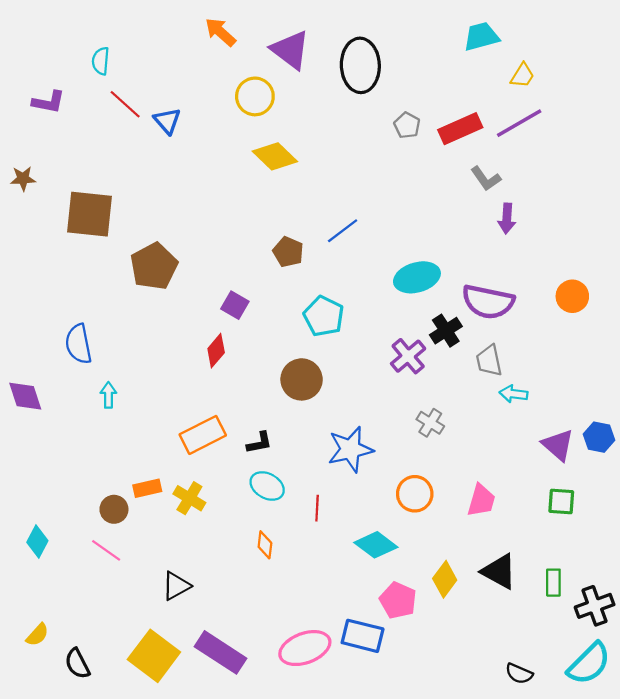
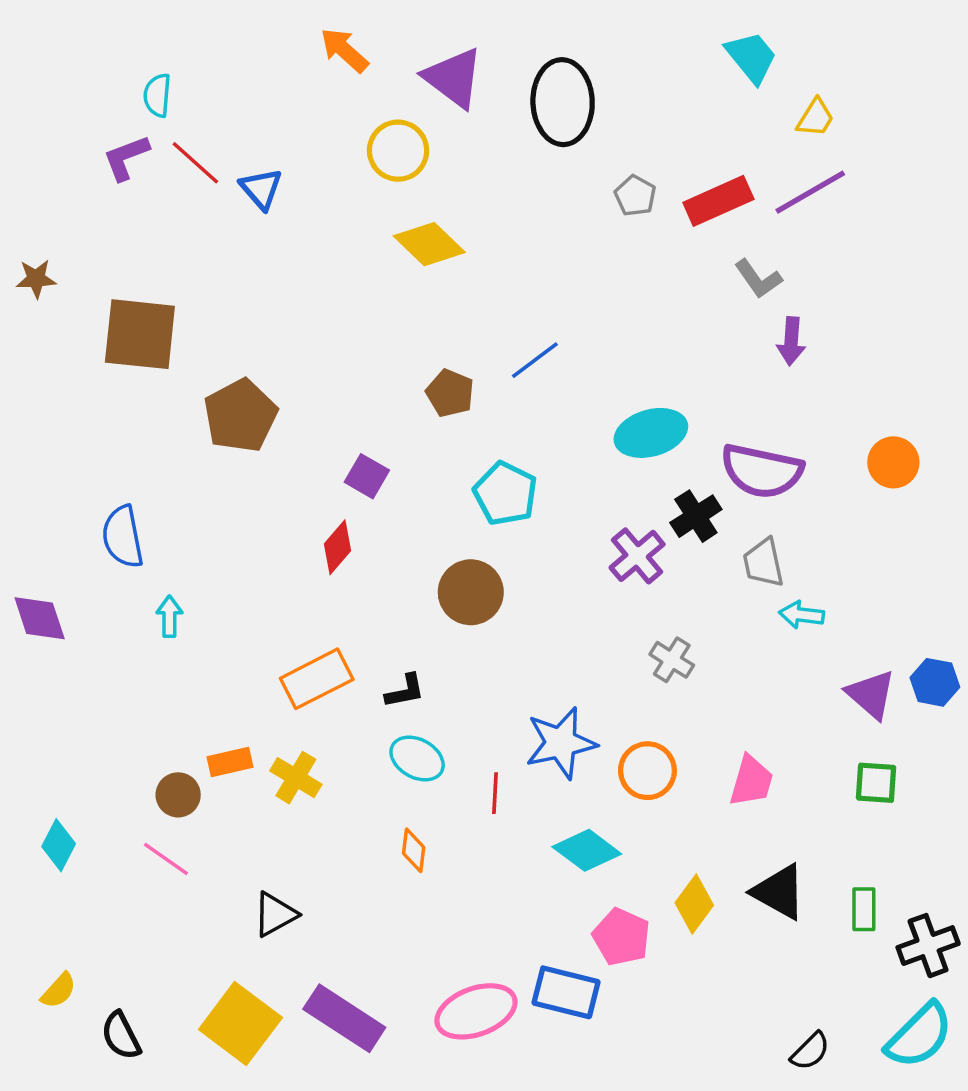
cyan trapezoid: (481, 37) -> (751, 57), turned 66
purple L-shape: (48, 102) -> (126, 158), moved, turned 148
blue star: (350, 449) -> (561, 743), moved
black semicircle: (519, 674) -> (810, 1051), turned -68

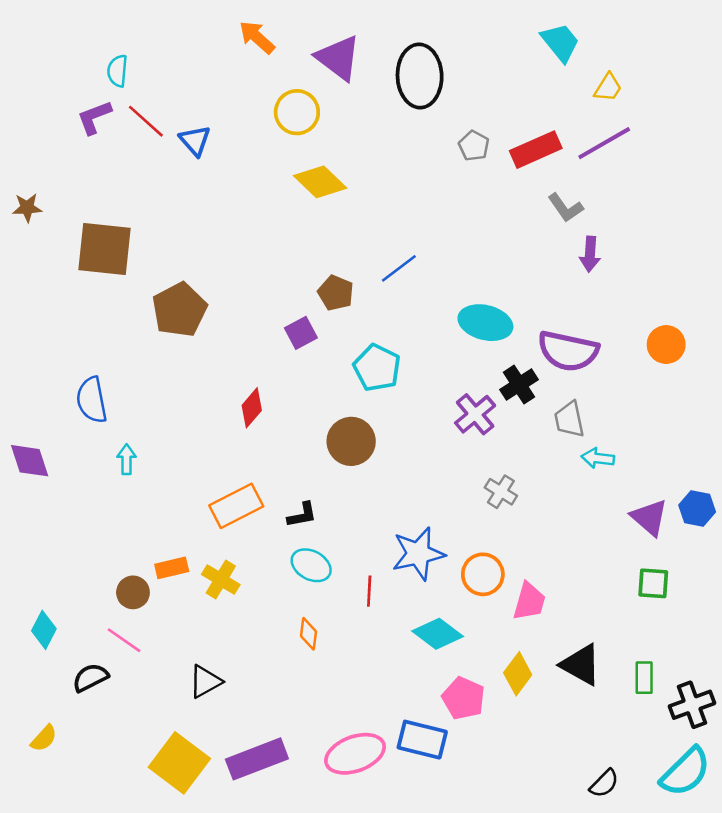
cyan ellipse: (651, 433) -> (485, 323), turned 30
purple square: (367, 476) -> (301, 333), moved, turned 32
pink trapezoid: (751, 781) -> (529, 601), moved
purple rectangle: (344, 1018) -> (257, 759), turned -54
black semicircle: (121, 1036) -> (90, 678), moved, turned 90

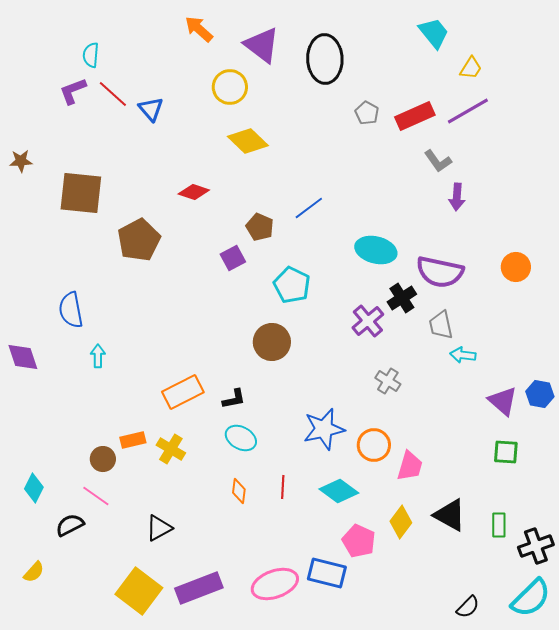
red diamond: (252, 408) -> (194, 192), moved, turned 68
red line: (369, 591) -> (283, 487), moved

